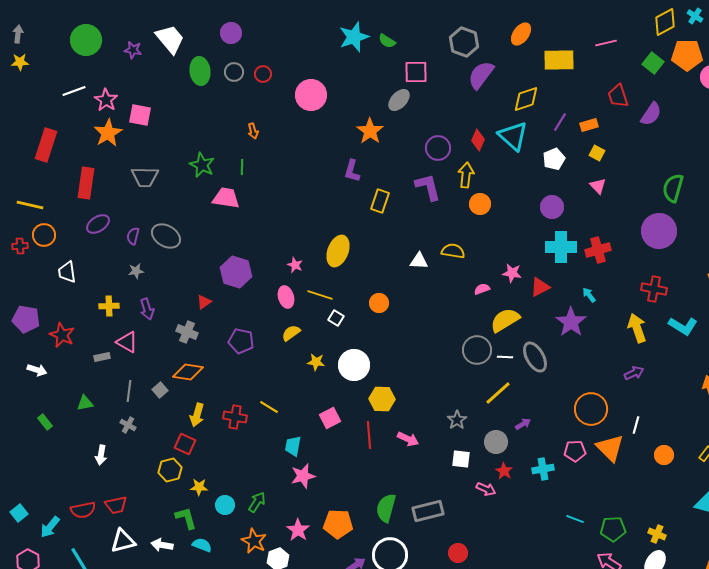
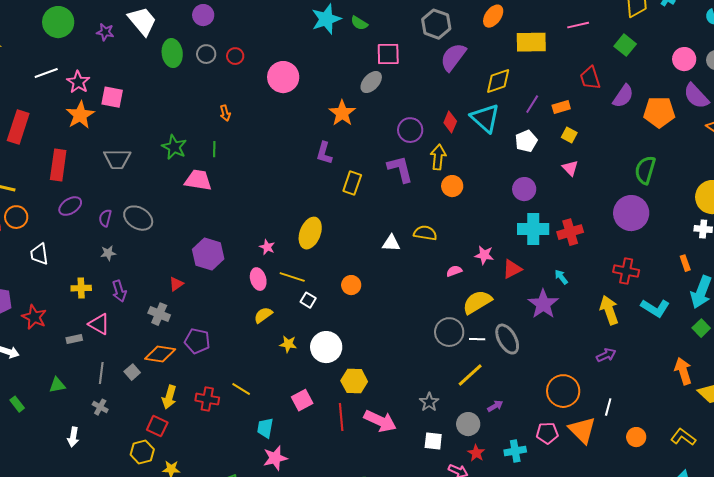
orange pentagon: (687, 55) -> (659, 112), moved
purple pentagon: (241, 341) -> (197, 341), moved
pink arrow: (408, 439) -> (380, 421), size x1.5

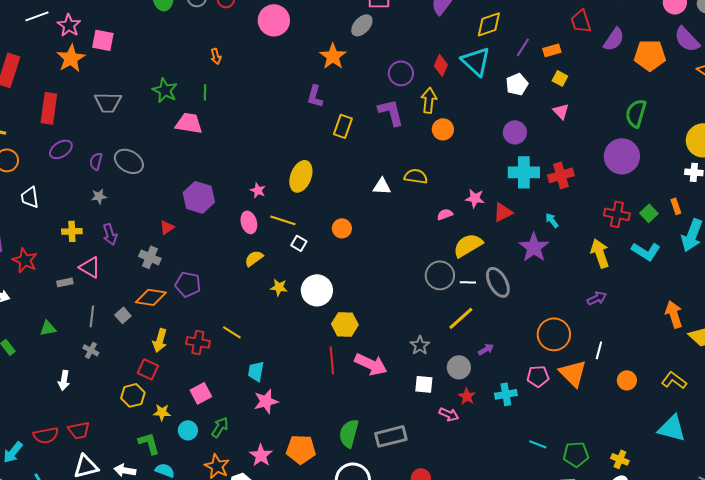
green square: (701, 328) -> (649, 213), moved
pink square: (302, 400) -> (201, 393), moved

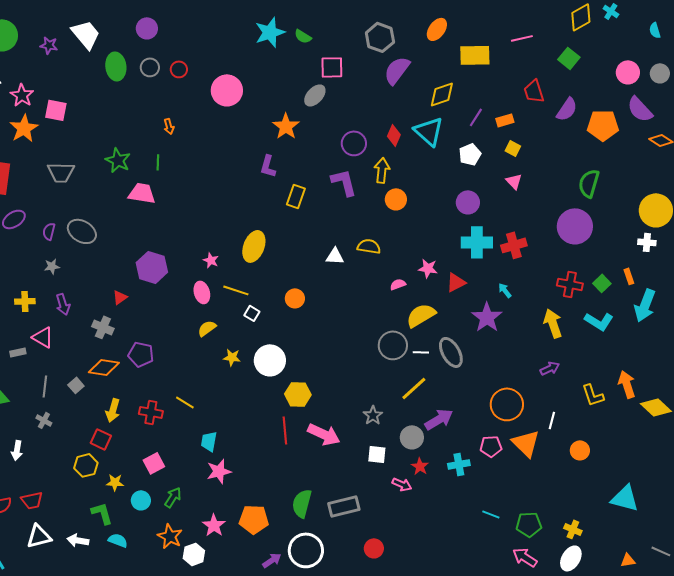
purple arrow: (486, 349) -> (439, 419), size x1.8
yellow L-shape: (674, 380) -> (593, 395), moved, turned -145

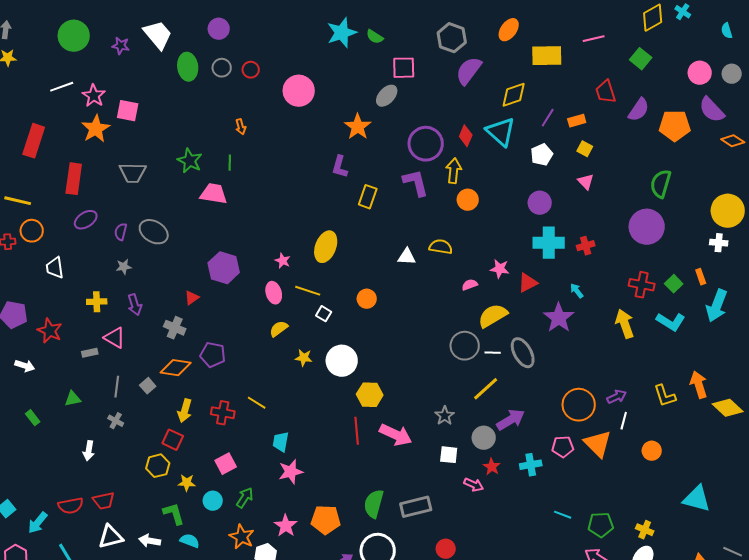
purple circle: (354, 143) -> (426, 144), size x1.4
red cross: (514, 245) -> (586, 246), size x0.7
purple arrow: (550, 368) -> (617, 397), moved

